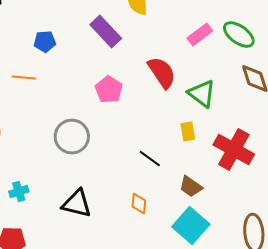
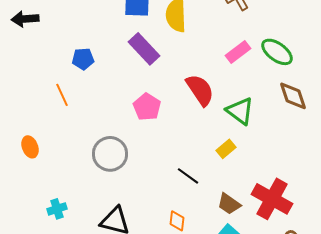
orange line: (24, 78) -> (62, 95), turned 60
yellow rectangle: (188, 132) -> (226, 149), turned 60
red cross: (234, 150) -> (272, 199), moved

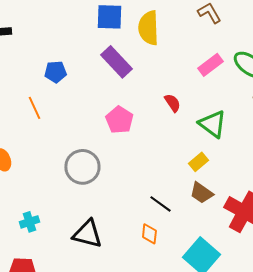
red semicircle: (200, 90) -> (172, 103), size x0.6
black line: (188, 176) -> (160, 204), moved
brown trapezoid: (229, 204) -> (201, 193), moved

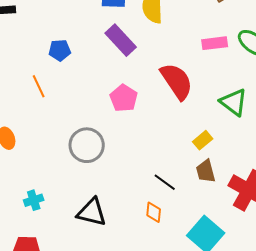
pink rectangle: (210, 65) -> (215, 43), turned 30
red semicircle: (172, 103) -> (177, 81), size x2.0
green triangle: (212, 124) -> (234, 102), moved
brown trapezoid: (201, 193) -> (206, 171), turned 40

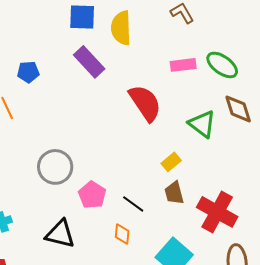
pink pentagon: (124, 98) -> (92, 195), moved

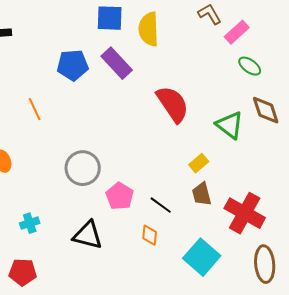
pink rectangle: (183, 65) -> (237, 32), moved, turned -35
green ellipse: (222, 65) -> (250, 66), size x0.7
blue pentagon: (28, 72) -> (73, 65), moved, size x1.4

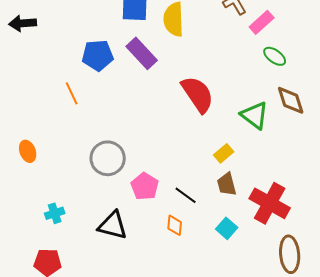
orange line: (35, 109) -> (72, 93), moved
cyan square: (202, 257) -> (227, 228), moved, size x0.6

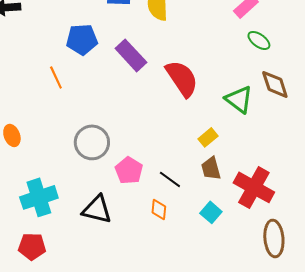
purple rectangle: (142, 53) -> (131, 55), moved
cyan cross: (55, 213) -> (39, 197), size x1.8

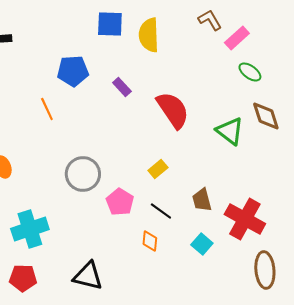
purple rectangle: (131, 55) -> (122, 87), size x0.6
yellow rectangle: (208, 137) -> (158, 169), moved
black triangle: (97, 209) -> (88, 276), moved

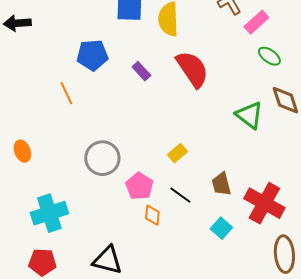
red semicircle: (173, 110) -> (192, 69), moved
orange diamond: (150, 241) -> (152, 215), moved

